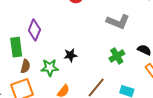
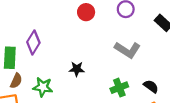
black star: (70, 55) -> (77, 69), moved

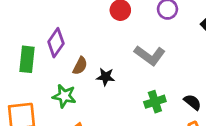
gray L-shape: (127, 50) -> (150, 55), moved
brown semicircle: (16, 81) -> (80, 66), moved

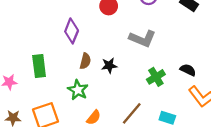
purple diamond: (56, 43) -> (72, 31), moved
green star: (64, 96) -> (78, 90), turned 30

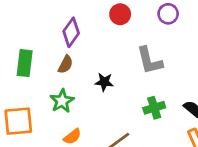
gray L-shape: (143, 39) -> (150, 61), turned 40
brown semicircle: (85, 61) -> (66, 64), moved

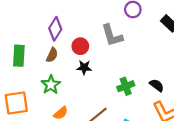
red circle: (120, 14) -> (80, 46), moved
gray L-shape: (150, 61) -> (112, 35), moved

